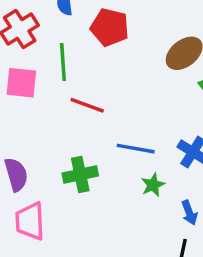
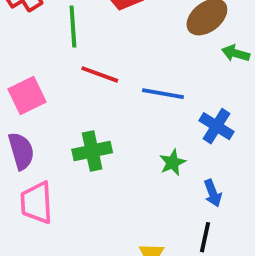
pink square: (21, 83) -> (27, 95), moved, turned -32
blue line: (136, 149) -> (163, 94), moved

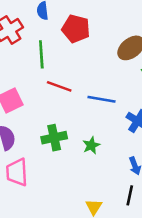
green star: (172, 162) -> (91, 145), moved

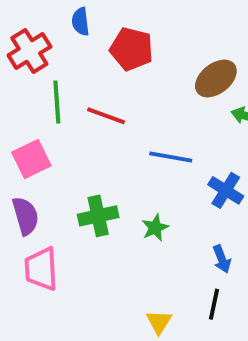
green line: (41, 54) -> (57, 102), moved
red line: (59, 86) -> (106, 116), moved

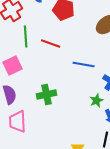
green star: (155, 228) -> (97, 100), moved

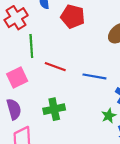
red line: (51, 44) -> (55, 67), moved

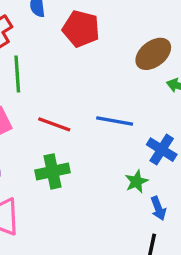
red line: (55, 67) -> (54, 124), moved

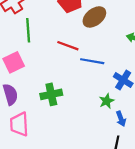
brown ellipse: (153, 54) -> (94, 17), moved
red line: (54, 124) -> (68, 46), moved

